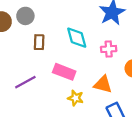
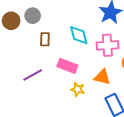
pink cross: (109, 49) -> (107, 45), size x1.5

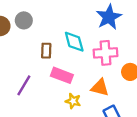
brown rectangle: (45, 39) -> (46, 51), moved
purple line: (33, 75) -> (24, 85), turned -30

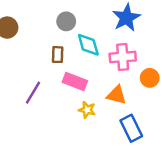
gray circle: (24, 20) -> (66, 21), moved

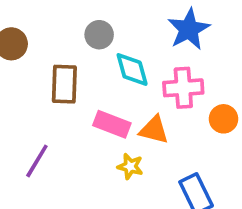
brown rectangle: (58, 55) -> (64, 84), moved, size x1.5
purple line: (33, 93) -> (37, 161), moved
orange triangle: (117, 95) -> (154, 130), moved

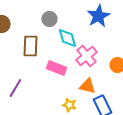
pink cross: (183, 88) -> (86, 56), moved, turned -35
orange triangle: (154, 130) -> (87, 86), moved
yellow star: (130, 166) -> (69, 105), moved

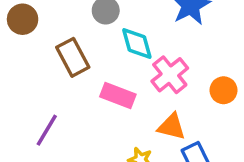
brown rectangle: (30, 46) -> (73, 57), turned -30

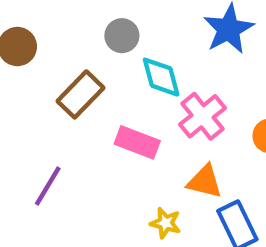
brown rectangle: (73, 57) -> (80, 94), turned 72

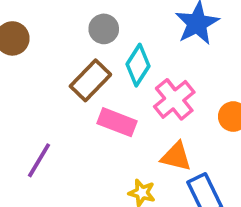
cyan diamond: (161, 77) -> (138, 65), turned 48
brown rectangle: (80, 94) -> (90, 80), moved

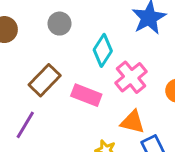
gray circle: (104, 29) -> (60, 24), moved
brown rectangle: (90, 80) -> (45, 80), moved

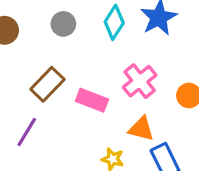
cyan diamond: (103, 50) -> (114, 22), moved

